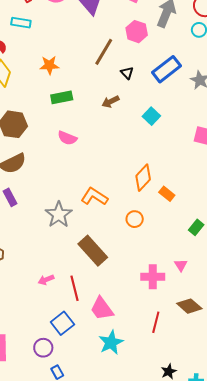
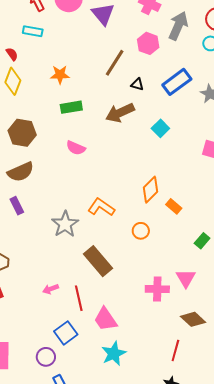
black triangle: (127, 73) -> (137, 84), turned -32
brown arrow: (111, 102) -> (120, 113), size x1.6
pink triangle: (181, 265) -> (186, 278), size x1.5
red line: (156, 322) -> (175, 350), moved

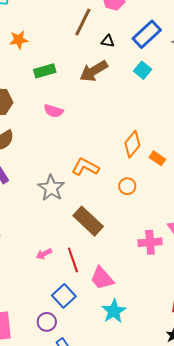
orange star: (60, 75) -> (19, 40), moved
cyan square: (160, 128) -> (143, 70), moved

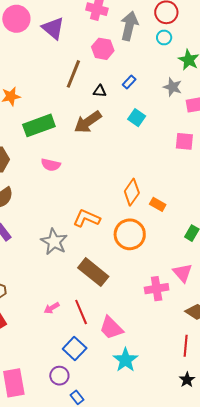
blue rectangle: (147, 34) -> (129, 82), moved, size x0.5
green rectangle: (45, 71) -> (39, 125), size x1.4
orange circle: (127, 186) -> (130, 234), size x1.8

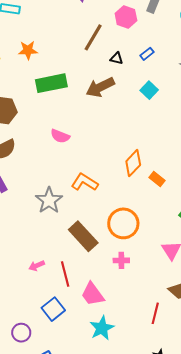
pink semicircle: (51, 165) -> (60, 136), moved
orange circle: (130, 234) -> (123, 223), moved
pink cross: (157, 289) -> (121, 260), moved, size x0.7
red line: (186, 346) -> (155, 313), moved
purple circle: (59, 376) -> (21, 333), moved

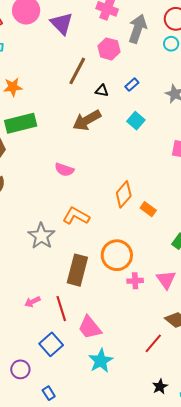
green rectangle: (51, 83) -> (21, 123), moved
pink semicircle: (60, 136) -> (64, 170), moved
brown rectangle: (83, 236) -> (77, 270), turned 60
pink cross: (121, 260) -> (135, 281), moved
red line: (155, 313) -> (153, 343), turned 30

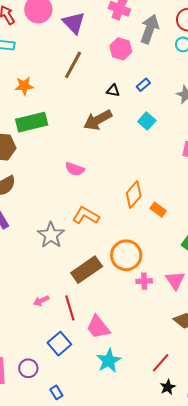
brown line: (77, 71) -> (73, 65), moved
brown rectangle: (77, 270) -> (87, 270), turned 40
red line: (153, 343) -> (161, 363), moved

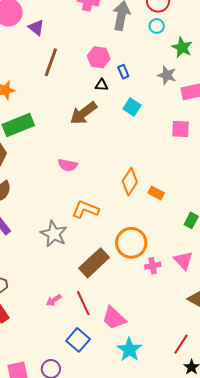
purple triangle: (74, 23) -> (36, 28), moved, size x0.7
pink hexagon: (121, 49) -> (99, 57), moved
blue rectangle: (143, 85) -> (123, 72), turned -64
black triangle: (113, 91) -> (102, 85), moved

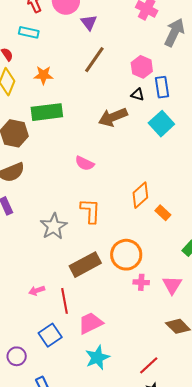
blue rectangle: (123, 72) -> (162, 87), size x1.5
cyan square: (132, 107) -> (161, 124), size x1.4
orange L-shape: (85, 209) -> (90, 211), turned 56
pink trapezoid: (114, 318) -> (90, 323), turned 96

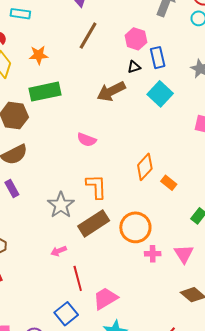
black triangle: (138, 95) -> (134, 67), turned -32
brown rectangle: (85, 265) -> (94, 223), moved
pink arrow: (37, 291) -> (59, 251), moved

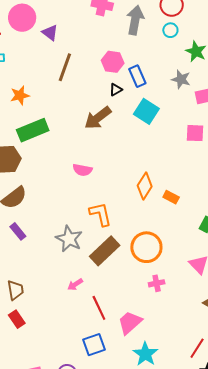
pink cross: (153, 254) -> (157, 283), moved
blue square: (66, 314) -> (94, 345), turned 30

